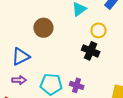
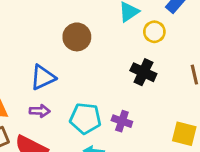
yellow circle: (99, 30) -> (154, 32), moved

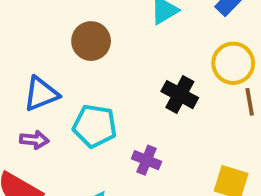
yellow circle: (154, 32) -> (233, 63), moved, size x1.4
cyan pentagon: (85, 118) -> (95, 126), moved

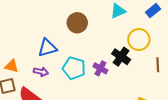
yellow circle: (233, 63) -> (139, 40), moved
purple cross: (147, 160) -> (100, 68), moved

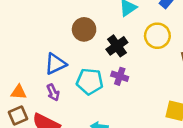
black cross: (121, 57) -> (117, 46), moved, turned 30
purple arrow: (41, 72) -> (53, 92), turned 64

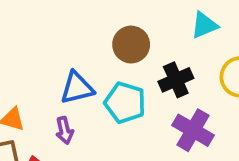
purple cross: (120, 76) -> (193, 130), moved, size x1.5
cyan pentagon: (90, 81) -> (125, 103), moved

